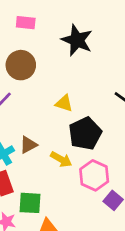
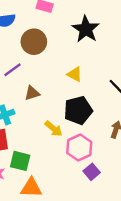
yellow triangle: (64, 103) -> (75, 74), moved
brown triangle: (28, 145) -> (32, 93), moved

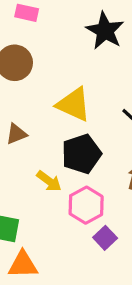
black star: (86, 29) -> (105, 31), moved
yellow triangle: (75, 74) -> (74, 104), size x1.6

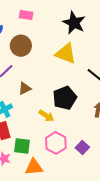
yellow triangle: (74, 104) -> (66, 54), moved
pink hexagon: (86, 205) -> (56, 143), moved

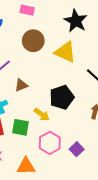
brown circle: (21, 46) -> (33, 41), moved
green square: (22, 146) -> (21, 127), moved

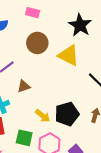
black pentagon: (62, 97) -> (67, 114), moved
green square: (21, 127) -> (24, 138), moved

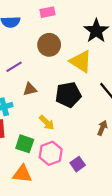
pink rectangle: (33, 13) -> (47, 12), turned -32
black pentagon: (67, 114) -> (68, 95), moved

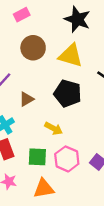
black pentagon: (68, 95) -> (68, 93), turned -30

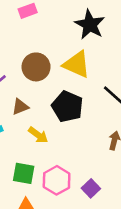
brown circle: (33, 48) -> (36, 67), moved
yellow arrow: (54, 128) -> (38, 135), moved

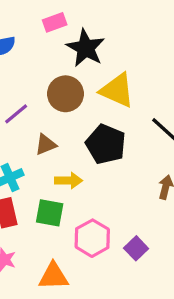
black star: (90, 25) -> (86, 48), moved
yellow arrow: (38, 135) -> (69, 181), turned -36
green square: (24, 173) -> (50, 213), moved

